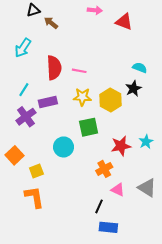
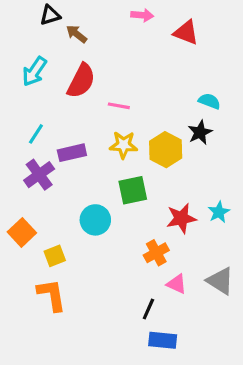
red semicircle: (54, 68) -> (81, 81), moved, turned 30

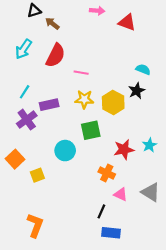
orange cross: (156, 253) -> (107, 173), turned -35
orange L-shape: (52, 295) -> (35, 225), moved, turned 30

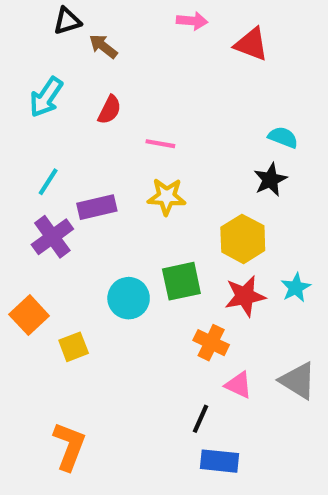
red semicircle: (56, 56) -> (110, 110), size x0.6
yellow hexagon: (113, 103) -> (243, 239), moved
green square: (91, 130) -> (181, 281), moved

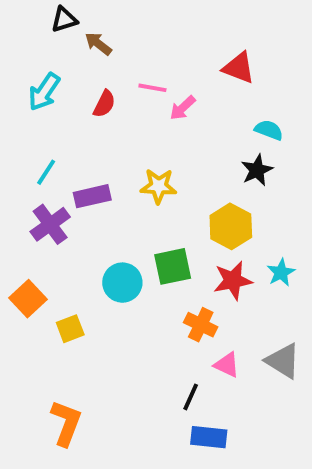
pink arrow: (192, 21) -> (183, 108), moved, turned 132
red triangle: (251, 44) -> (239, 68), moved
pink line: (160, 144) -> (152, 88), moved

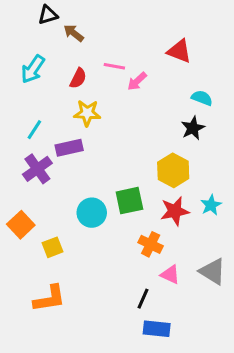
yellow star: (159, 186) -> (87, 113), moved
orange L-shape: (66, 423) -> (49, 299), moved, turned 60

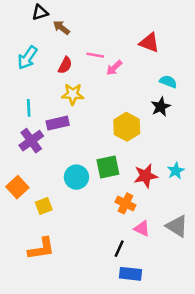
cyan line: (34, 130) -> (29, 108), turned -36
yellow hexagon: (173, 170) -> (127, 127), moved

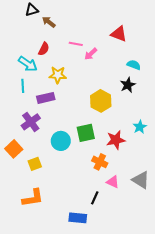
cyan arrow: (27, 58) -> (28, 64), moved, turned -90
red semicircle: (65, 65) -> (44, 49), moved
purple cross: (31, 141) -> (31, 122), moved
cyan star: (176, 171) -> (140, 127), moved
blue rectangle: (130, 274) -> (78, 218), moved

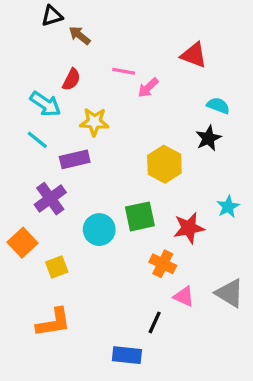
cyan line: (23, 86) -> (37, 140), turned -48

